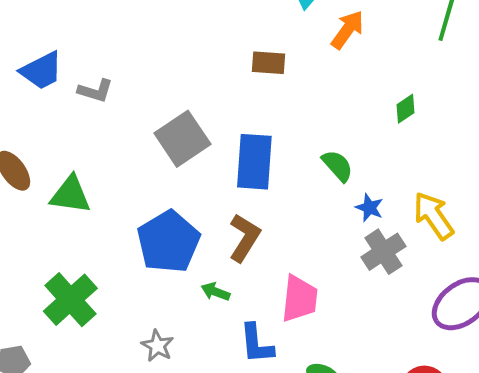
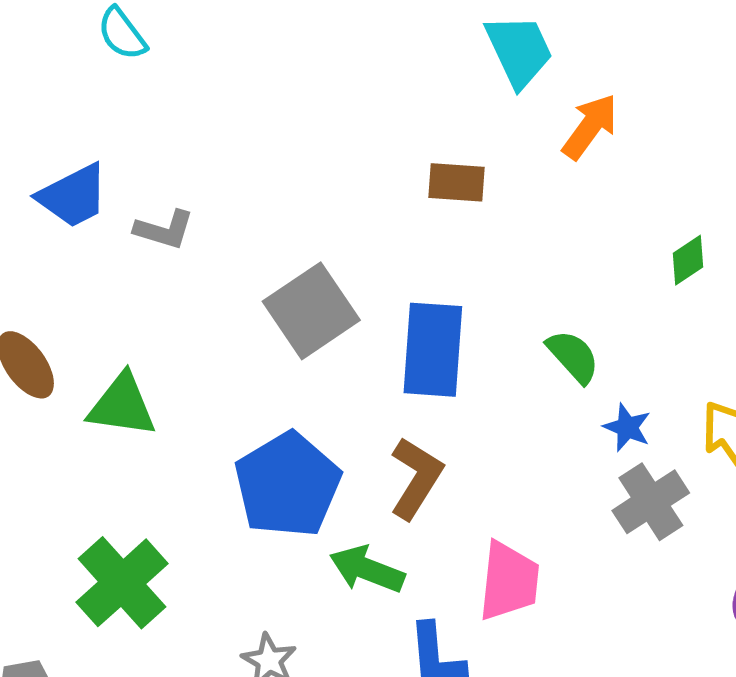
green arrow: (215, 292) -> (367, 569), size x1.5

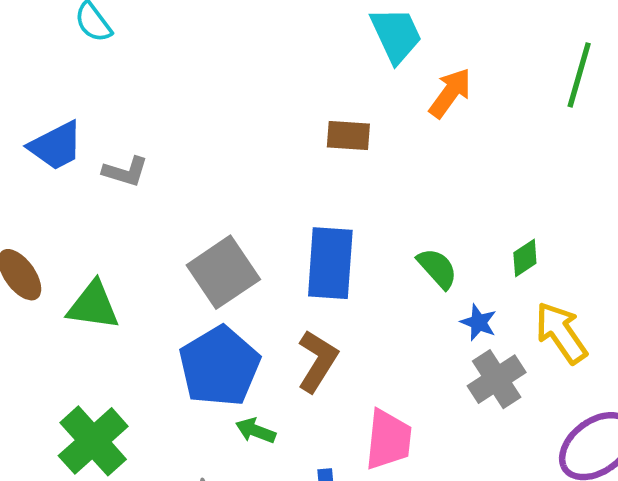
green diamond: (688, 260) -> (525, 258), moved
gray square: (311, 311) -> (223, 272), moved
green arrow: (367, 569) -> (256, 431), moved, size x0.7

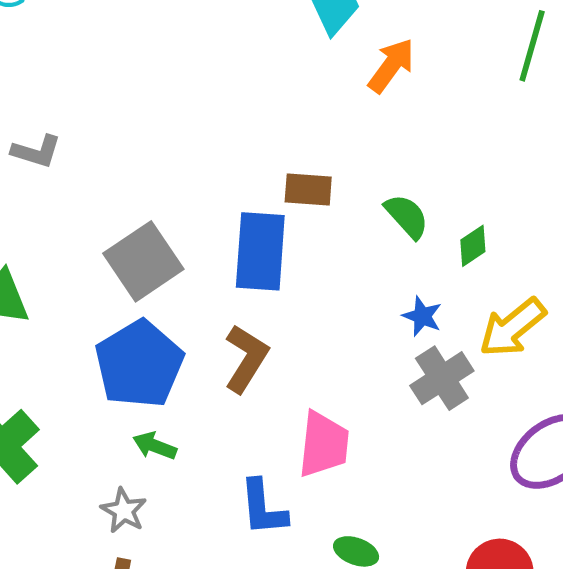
brown rectangle: (348, 136) -> (308, 189), moved
green semicircle: (437, 268) -> (407, 216), moved
yellow arrow: (561, 333) -> (512, 327), turned -94
green arrow: (256, 431) -> (155, 446), moved

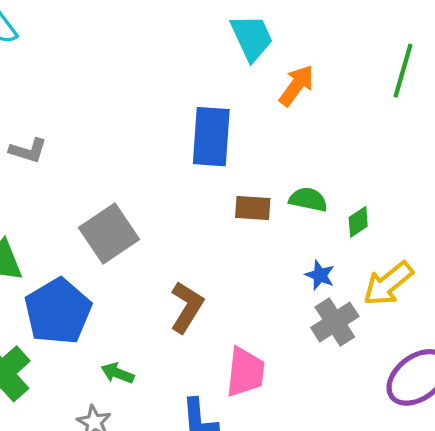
brown rectangle: (308, 189) -> (253, 208), moved
green semicircle: (407, 216) -> (308, 200), turned -36
blue rectangle: (260, 251) -> (211, 137), moved
blue pentagon: (139, 364) -> (58, 311), moved

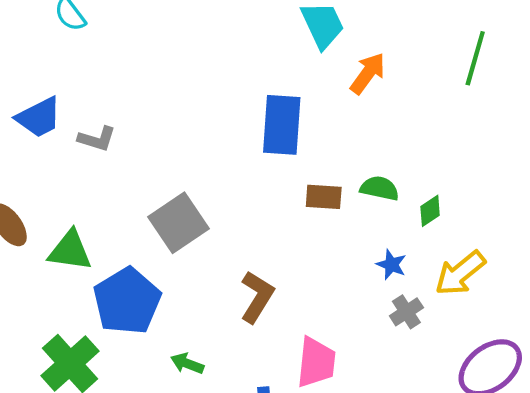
gray cross: (335, 322) -> (406, 312), size x0.7

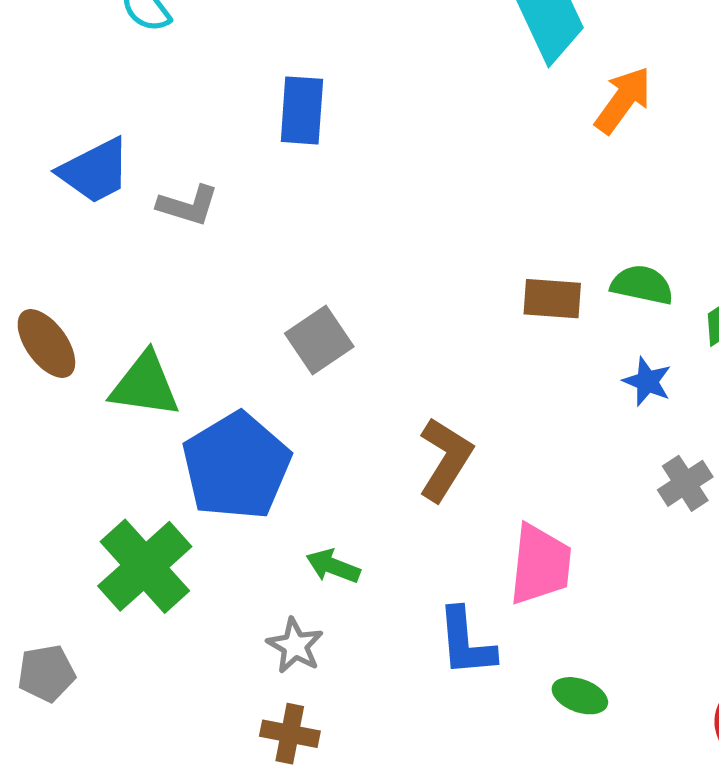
blue rectangle: (282, 125) -> (302, 110), moved, size x0.7
gray square: (179, 223) -> (319, 340), size x0.7
blue star: (391, 265) -> (647, 381), moved

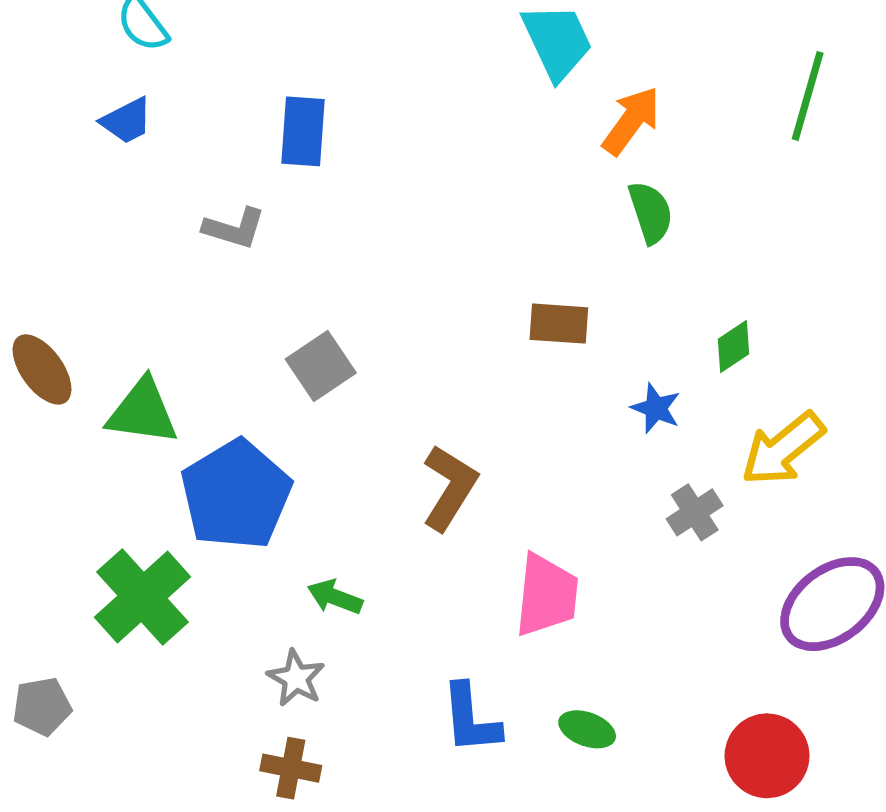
blue trapezoid: (95, 171) -> (127, 121), moved, size x0.7
gray L-shape: (188, 205) -> (234, 228), moved
green semicircle: (642, 285) -> (651, 212), moved, turned 60
blue L-shape: (466, 642) -> (471, 719), moved

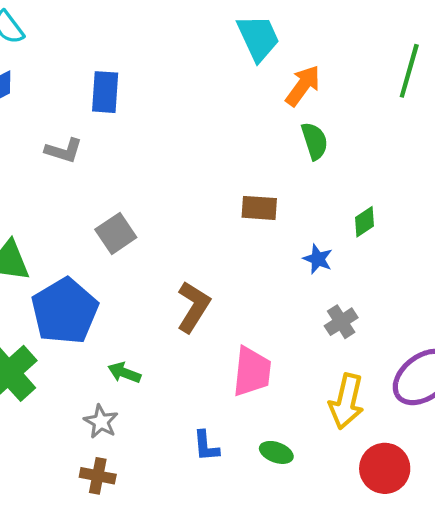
yellow arrow: (783, 449) -> (346, 401), moved, turned -38
blue L-shape: (471, 719) -> (206, 446), size x0.7

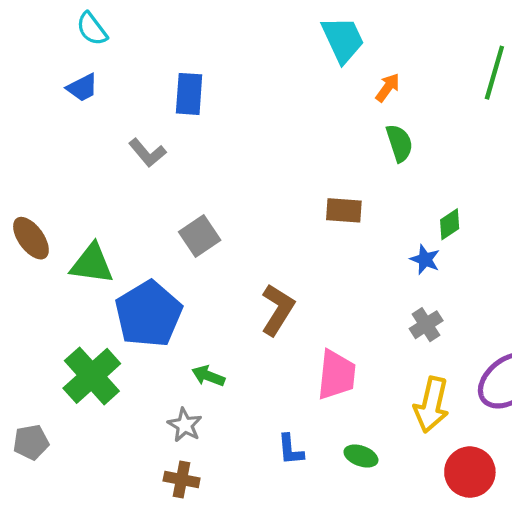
orange arrow: (303, 86) -> (388, 88), size x0.7
gray L-shape: (64, 151) -> (147, 153), turned 33
blue star: (318, 259) -> (425, 260), moved

